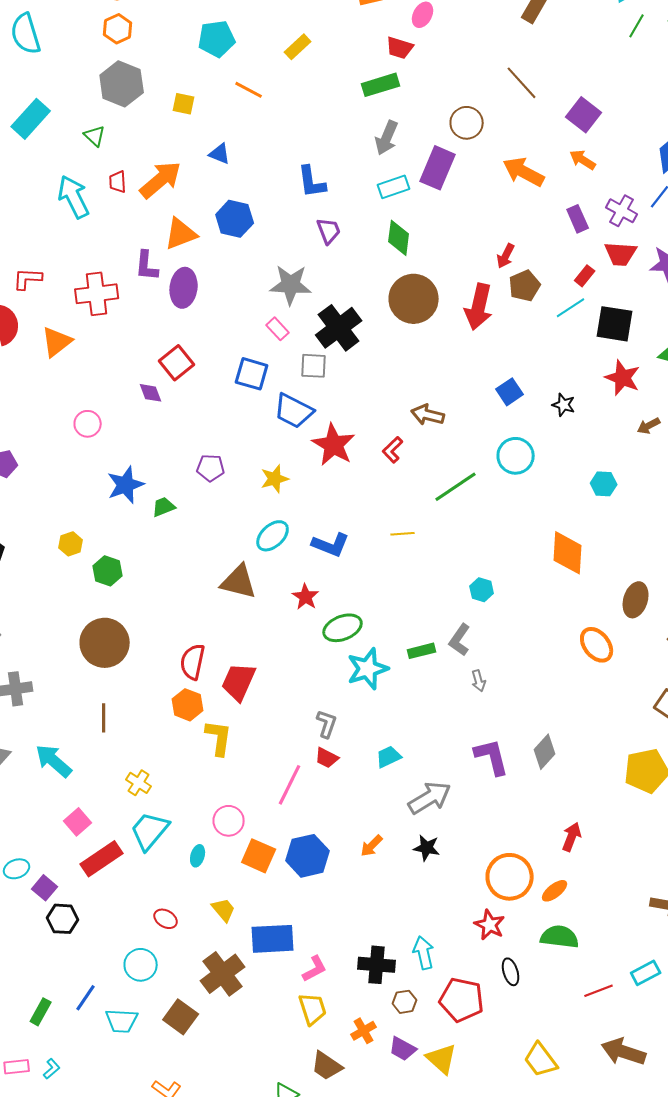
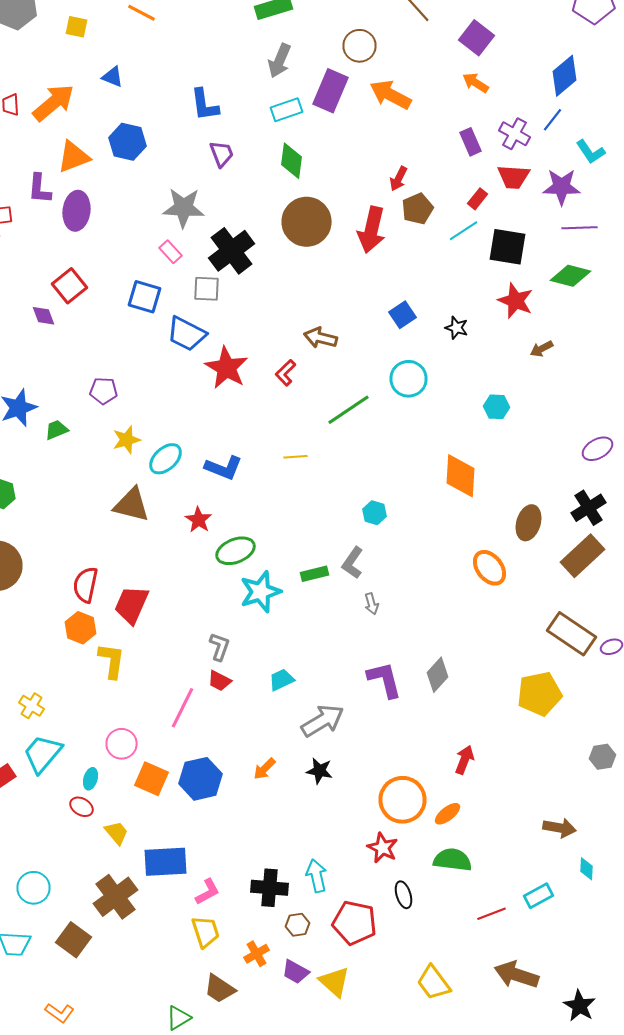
orange arrow: (524, 172) -> (390, 95), moved
yellow star: (275, 479) -> (126, 440), moved
red ellipse: (166, 919) -> (82, 807), moved

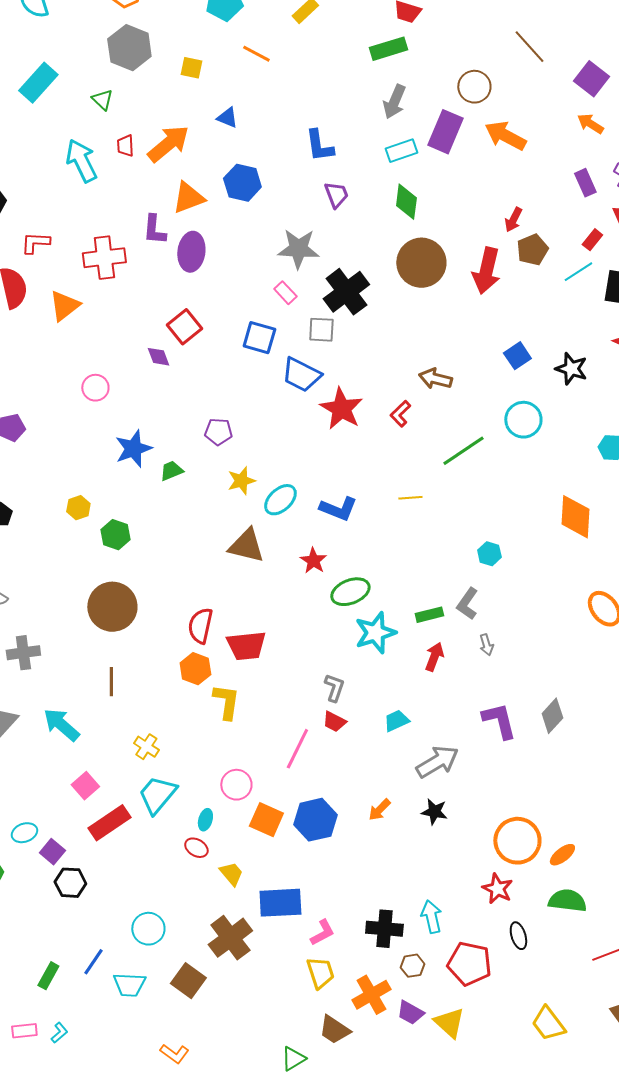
black star: (456, 328) -> (571, 369), size x1.4
red trapezoid: (132, 605) -> (246, 646), turned -120
red arrow: (464, 760) -> (434, 657), moved
orange cross: (256, 954) -> (371, 995), size x1.5

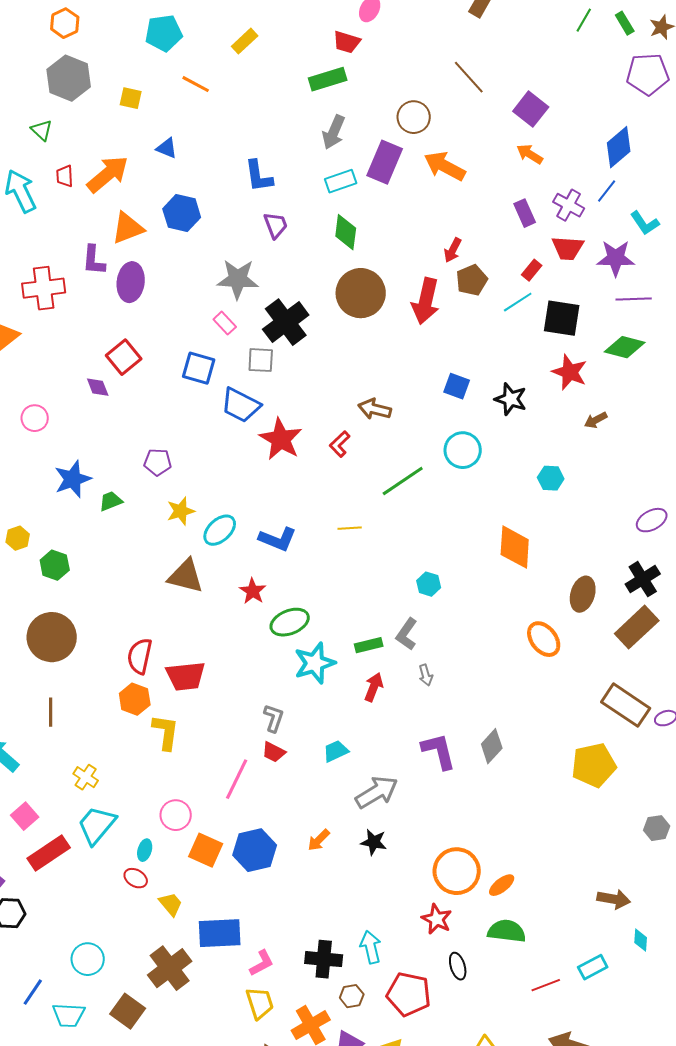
blue square: (517, 356) -> (457, 386), turned -36

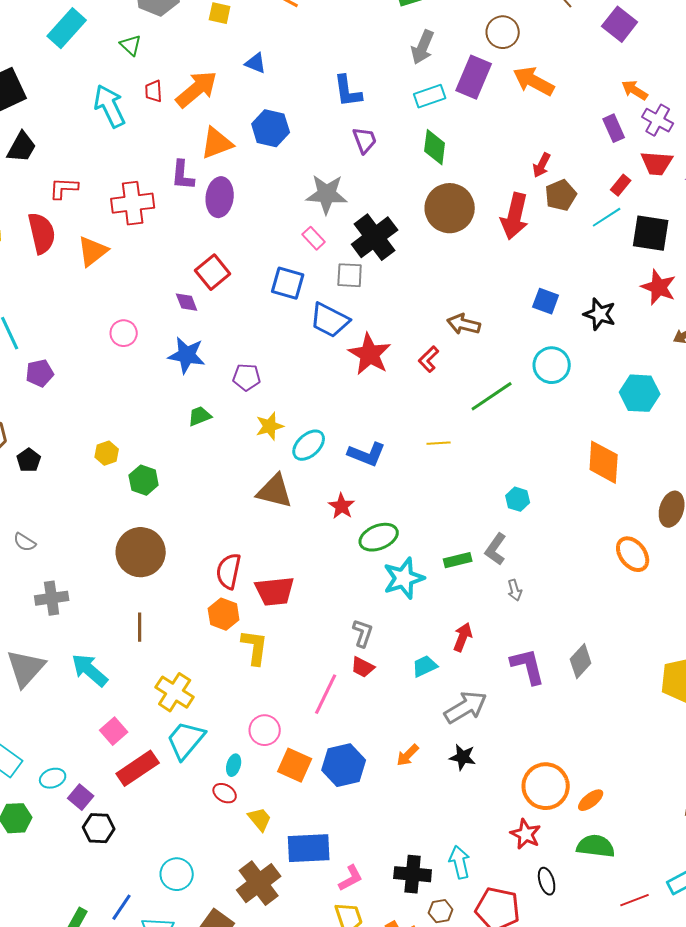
orange arrow: (530, 154) -> (635, 90), moved
cyan hexagon: (551, 478) -> (640, 393), size x1.5
blue star: (73, 479) -> (187, 355), moved, turned 30
red arrow: (374, 687) -> (463, 637), moved
yellow cross: (86, 777) -> (175, 692), size x1.5

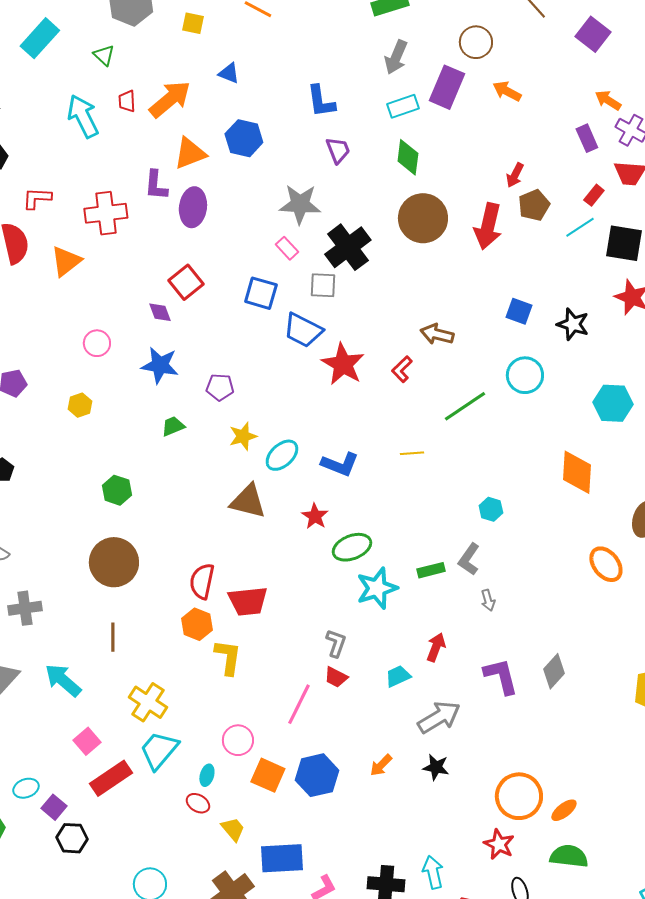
orange arrow: (534, 81) -> (507, 91), size x0.7
yellow hexagon: (107, 453) -> (80, 405), moved

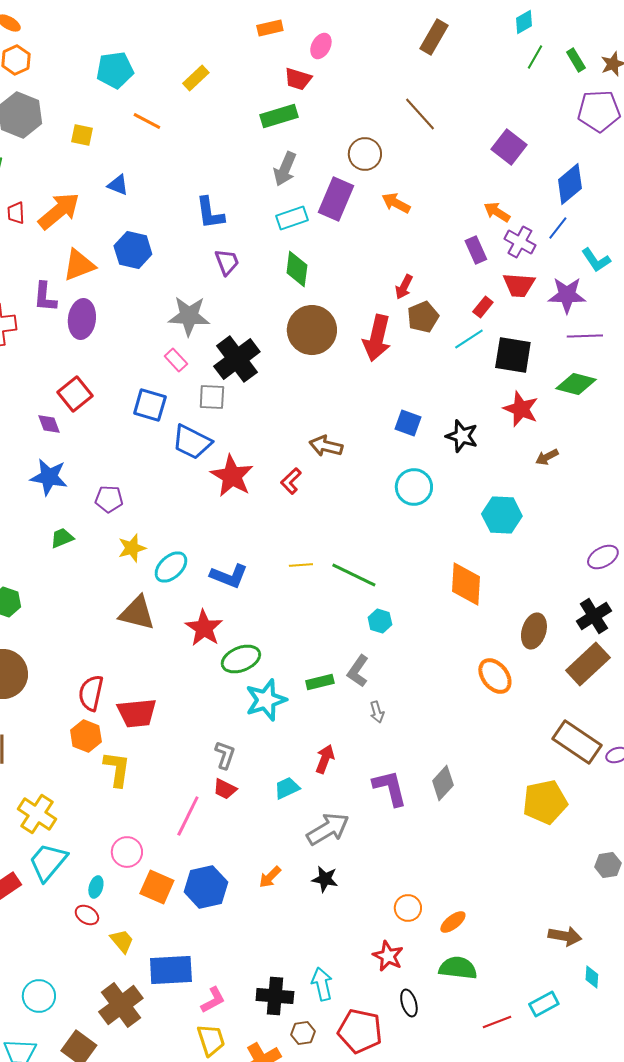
purple square: (593, 34) -> (509, 147), moved
green line: (465, 406) -> (354, 575), moved, turned 60
red star: (315, 516) -> (204, 628), size x1.4
orange circle: (519, 796) -> (408, 908), size x0.6

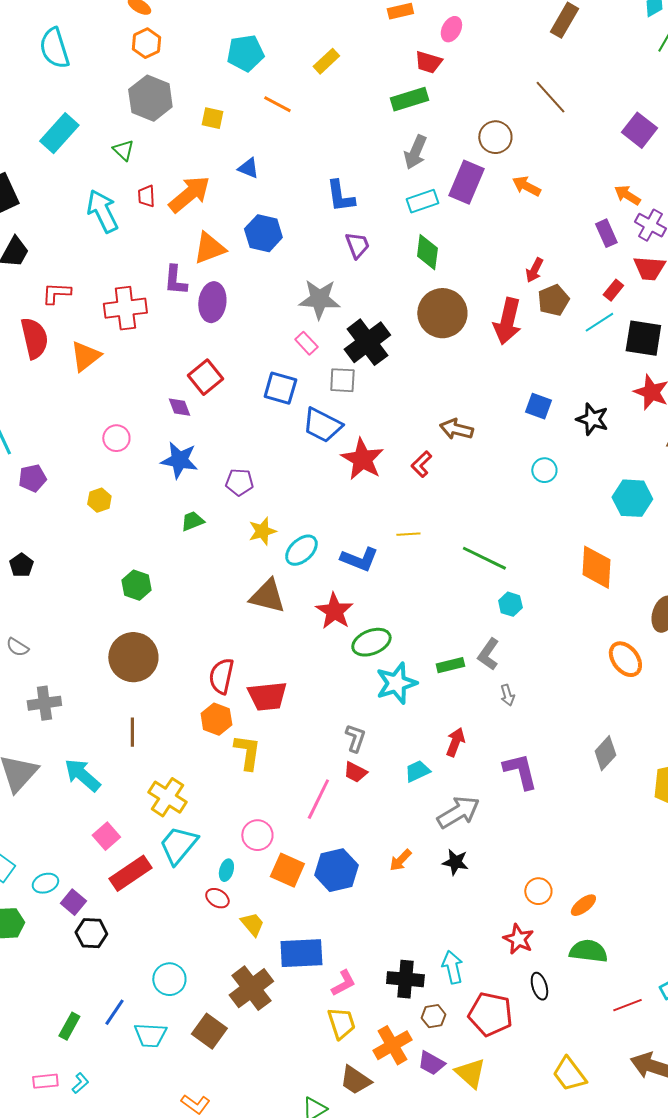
cyan circle: (414, 487) -> (544, 470), size x0.7
yellow line: (301, 565) -> (408, 534), moved
gray diamond: (443, 783) -> (605, 753), moved

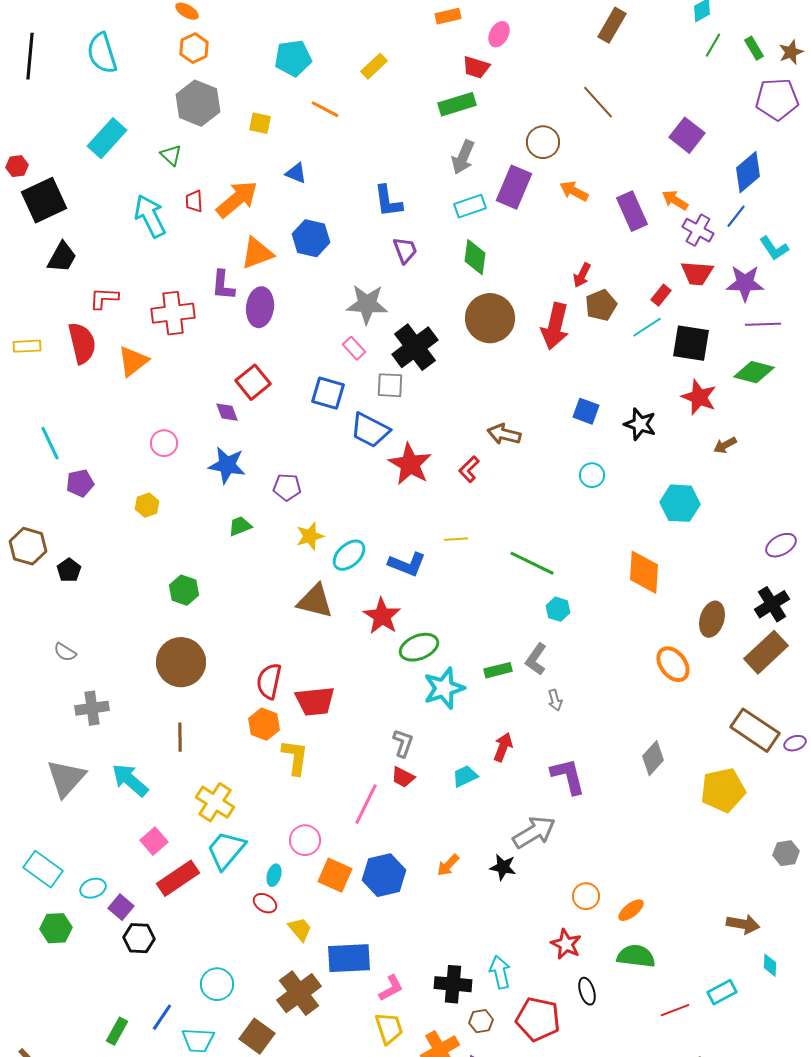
purple rectangle: (606, 233) -> (632, 211), moved, size x1.4
gray arrow: (458, 812) -> (534, 832), moved

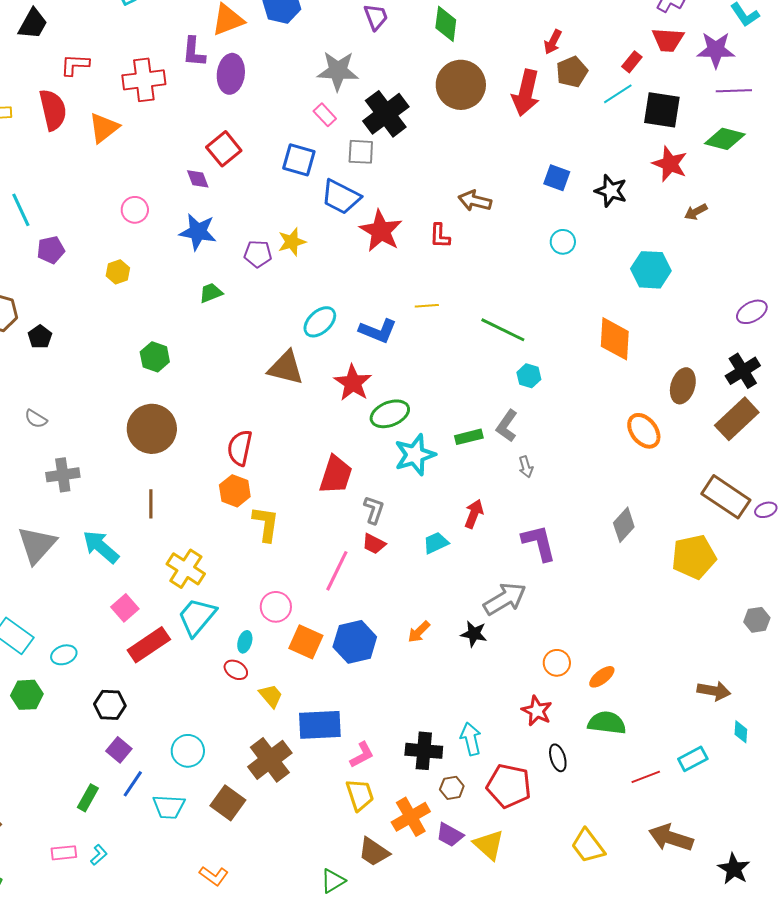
red L-shape: (469, 469) -> (440, 236), turned -44
yellow star: (310, 536) -> (292, 242), moved
red trapezoid: (315, 701) -> (336, 475), moved, turned -66
purple square: (121, 907) -> (119, 750), moved

